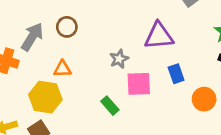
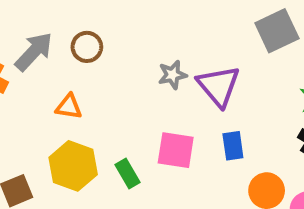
purple triangle: (159, 36) -> (218, 86), turned 44
gray star: (119, 59) -> (172, 75), moved
yellow hexagon: (45, 97) -> (73, 166), moved

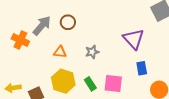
gray star: (172, 75) -> (92, 52), moved
pink square: (176, 150) -> (113, 83), moved

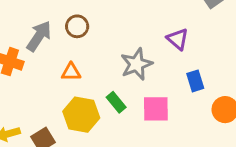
purple triangle: (133, 39) -> (178, 39), size x0.7
gray star: (92, 52) -> (136, 64), moved, size x1.5
green rectangle: (90, 84) -> (116, 102), moved

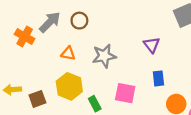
gray star: (136, 64) -> (104, 56), moved
green rectangle: (116, 102) -> (95, 104), moved

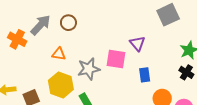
gray star: (104, 56) -> (89, 69), moved
pink square: (125, 93) -> (116, 59), moved

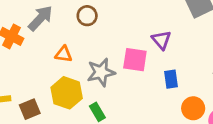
brown circle: (68, 23) -> (87, 16), moved

